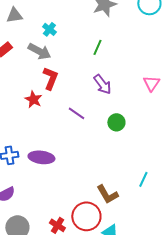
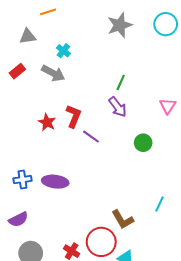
green line: (97, 47) -> (121, 82), moved
red L-shape: (50, 78) -> (74, 116), moved
green circle: (116, 122) -> (143, 143), moved

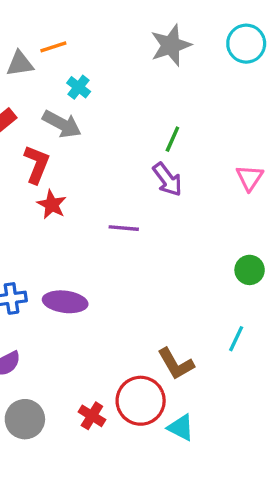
orange line: (48, 12) -> (53, 47), moved
red L-shape: (74, 116) -> (37, 164), moved
purple line: (91, 137) -> (124, 228), turned -30
green circle: (143, 143) -> (250, 270), moved

